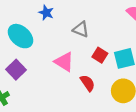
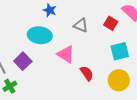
cyan ellipse: (20, 36) -> (40, 35), moved, turned -35
red square: (100, 55) -> (111, 23), moved

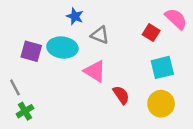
gray triangle: (81, 25) -> (100, 35), moved
purple square: (23, 61) -> (31, 51), moved, turned -30

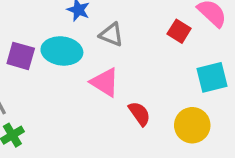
cyan square: (162, 67) -> (212, 77), moved

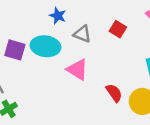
red square: (179, 31) -> (118, 29), moved
red semicircle: (139, 114) -> (114, 93), moved

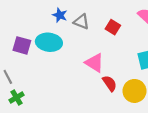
gray triangle: (82, 34) -> (81, 22), moved
pink triangle: (77, 70) -> (94, 63), moved

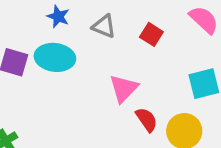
blue star: (60, 15) -> (58, 16), moved
pink triangle: (94, 63) -> (124, 89), turned 42

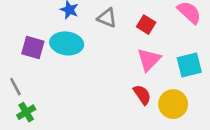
pink triangle: (124, 89) -> (149, 60), moved

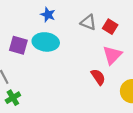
gray triangle: (107, 18) -> (88, 22), moved
red semicircle: (142, 95) -> (98, 77), moved

